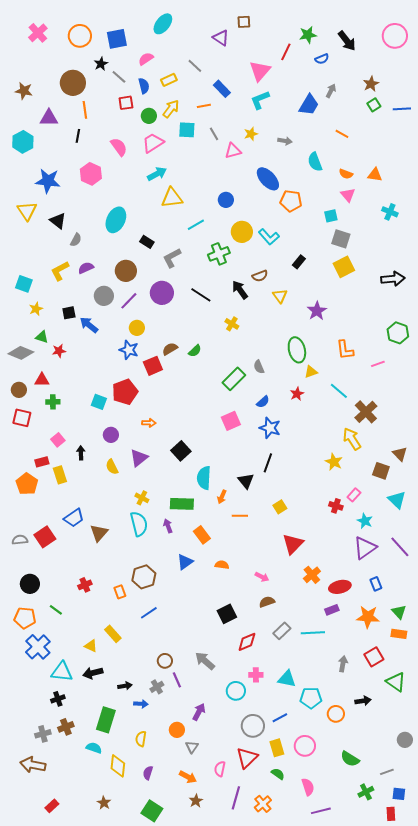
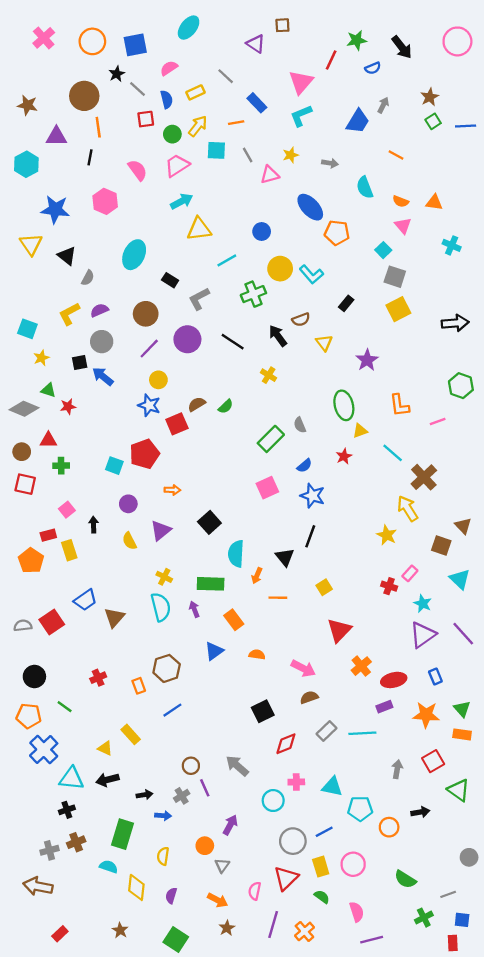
cyan square: (331, 216) -> (383, 250), turned -32
gray circle: (104, 296) -> (102, 342), moved
pink arrow: (262, 577) -> (303, 668), size x1.5

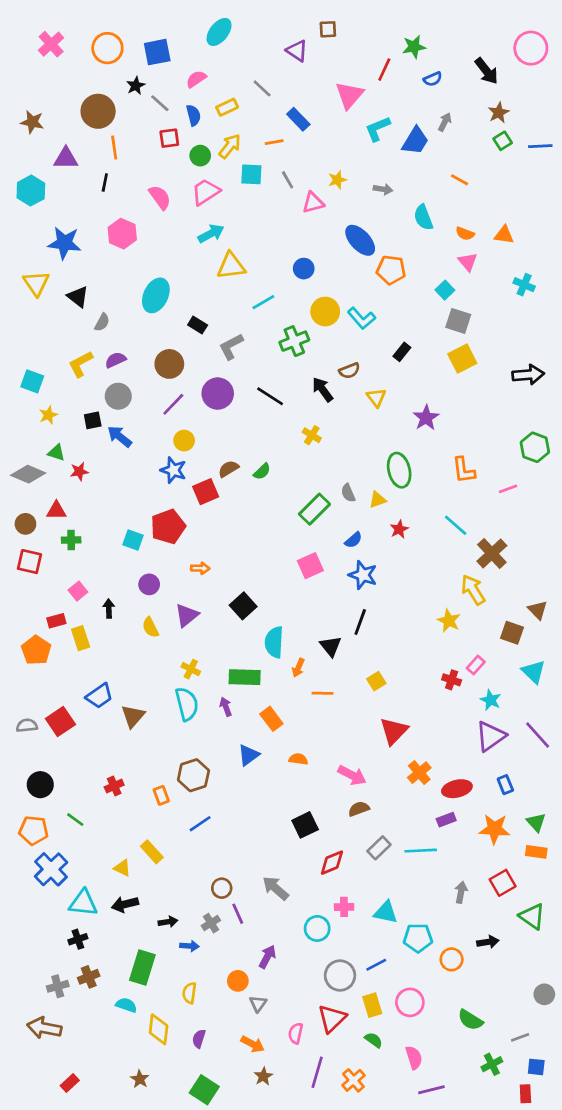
black arrow: (402, 47) -> (486, 71), moved
cyan L-shape: (301, 116) -> (378, 129), moved
yellow triangle: (360, 431) -> (378, 500), moved

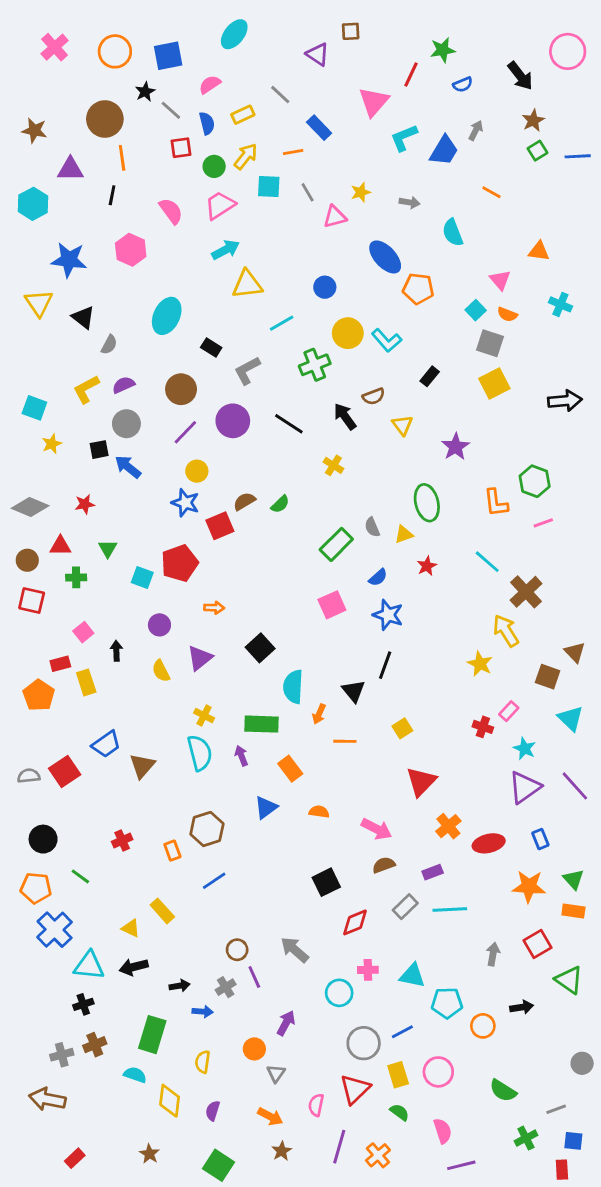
orange semicircle: (465, 234) -> (507, 314), moved
green hexagon: (535, 447) -> (535, 481), moved
green triangle: (56, 453) -> (108, 549), moved, turned 42
purple rectangle: (446, 820) -> (433, 872), moved

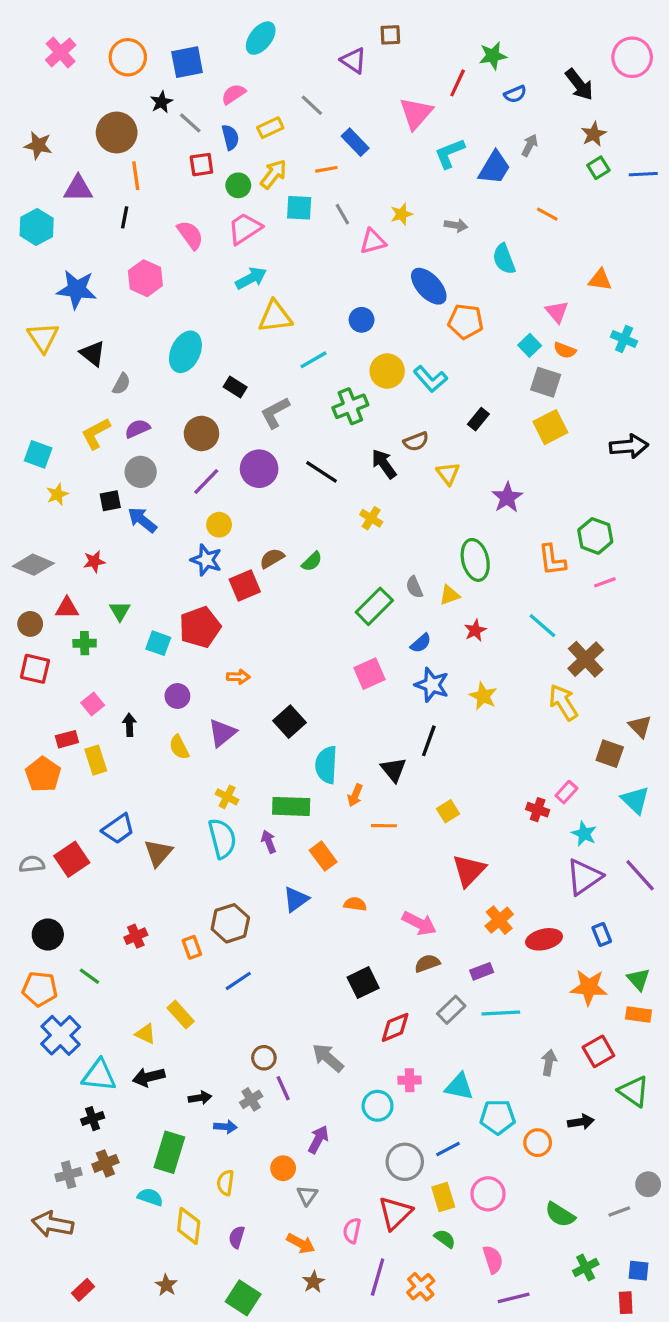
yellow star: (480, 664) -> (483, 696), moved
gray line: (556, 1109) -> (619, 1211), moved

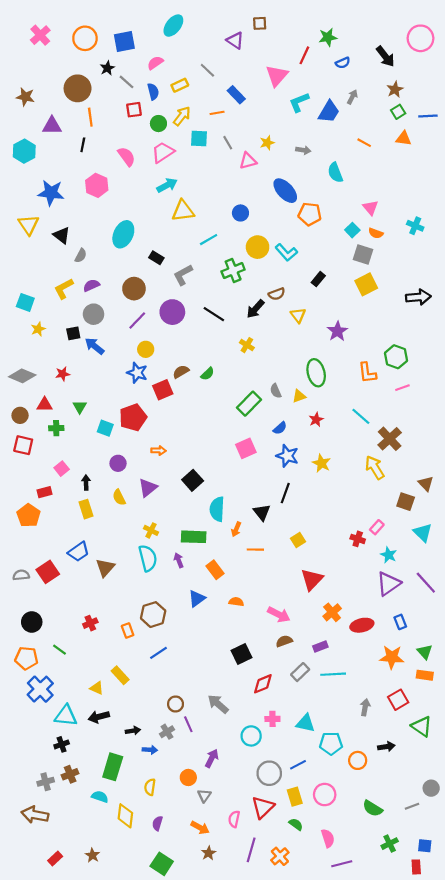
orange triangle: (600, 280) -> (403, 138), moved
black arrow: (384, 464) -> (255, 309), turned -102
yellow rectangle: (96, 760) -> (86, 509), moved
brown star: (166, 1285) -> (92, 855), moved

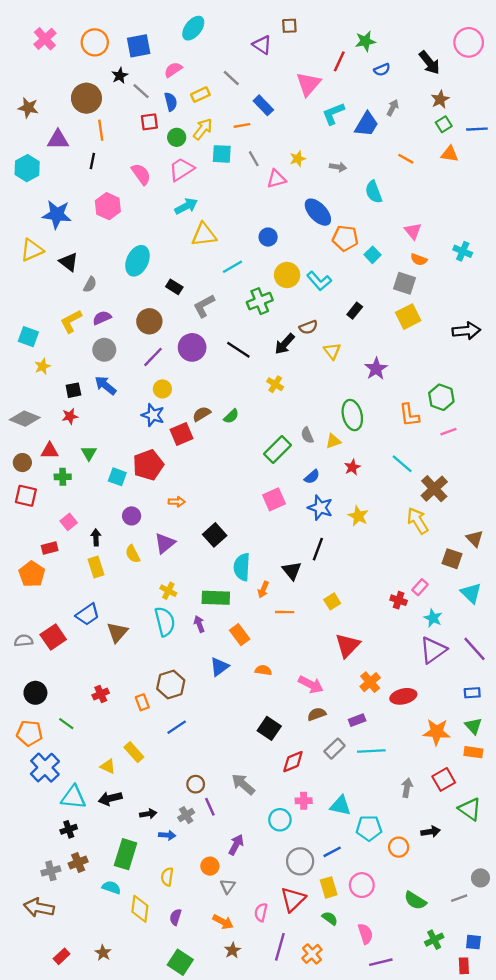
yellow triangle: (29, 225) -> (32, 250), turned 40
cyan square: (352, 230) -> (372, 255), moved
black square: (73, 333) -> (73, 390), moved
blue rectangle: (400, 622) -> (472, 693), moved, turned -72
black square: (242, 654) -> (269, 728), turned -30

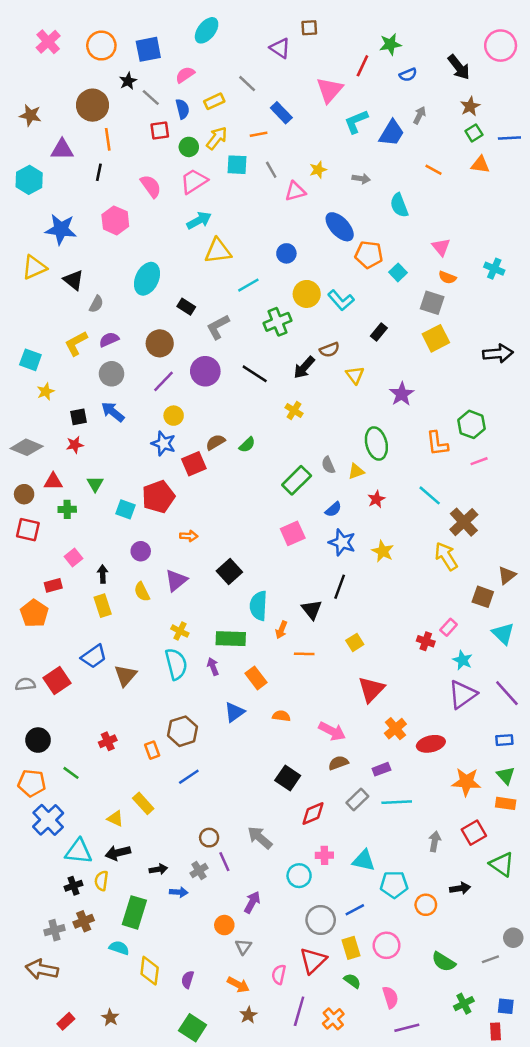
brown triangle: (475, 538) -> (507, 575), turned 36
yellow semicircle: (167, 877) -> (101, 881), moved

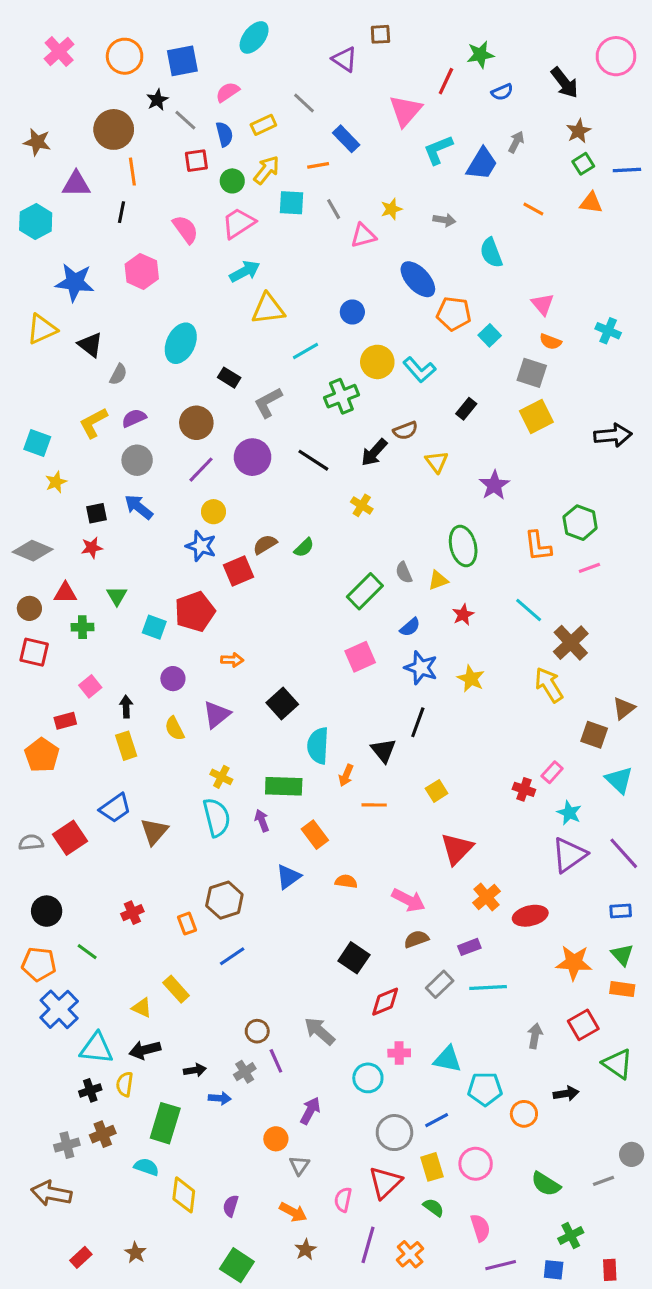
blue square: (506, 1006) -> (554, 1270), moved

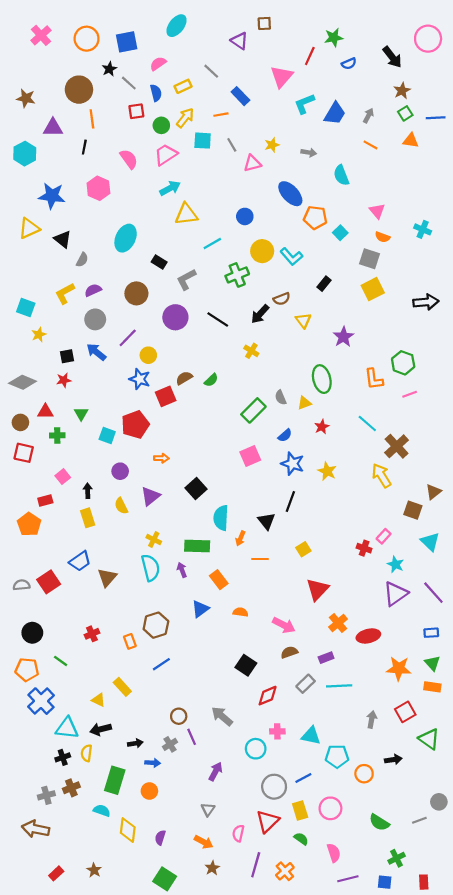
gray arrow: (516, 142) -> (368, 116), moved
purple line: (201, 470) -> (128, 338), moved
orange circle: (276, 1139) -> (149, 791), moved

